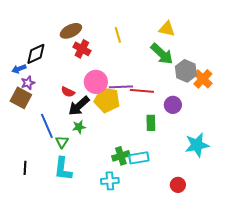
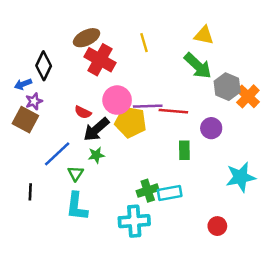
red cross: (82, 49) -> (100, 60), size x1.4
black diamond: (36, 54) -> (44, 66), turned -40
blue line: (47, 126) -> (57, 154), turned 70
black line: (25, 168) -> (30, 192), moved
cyan cross: (110, 181) -> (134, 221), size x1.4

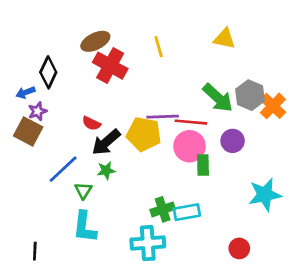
green arrow: (198, 66) -> (218, 98), moved
pink circle: (117, 100) -> (190, 146), moved
black line: (30, 192) -> (35, 251), moved

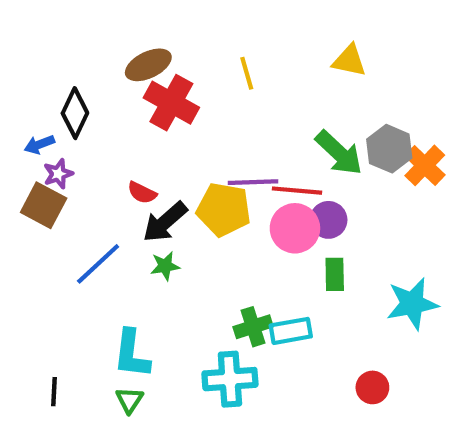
purple circle: (233, 141) -> (328, 220), moved
green rectangle: (203, 165) -> (335, 274), moved
green triangle: (83, 191) -> (129, 400), moved

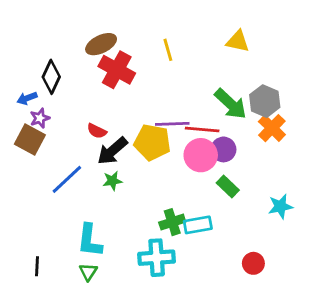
orange cross: (425, 165) -> (272, 128), moved
green rectangle: (335, 274) -> (228, 186), turned -45
cyan star: (412, 304) -> (280, 206), size x0.7

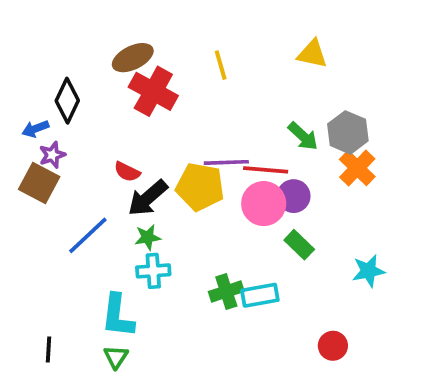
green arrow: (231, 104) -> (303, 136), size x0.7
cyan cross: (157, 258) -> (153, 271), moved, size x0.7

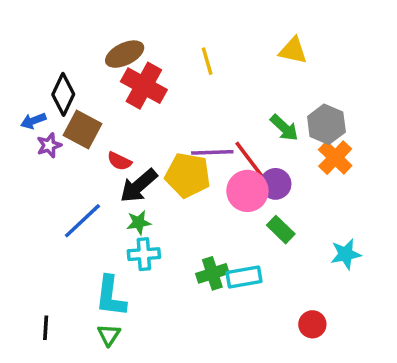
red line: (266, 170) -> (249, 159), turned 48
brown square: (39, 183) -> (82, 130), moved

